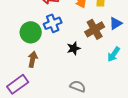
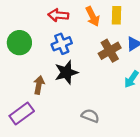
green circle: (31, 32) -> (19, 43), moved
black star: (74, 48) -> (66, 72), moved, size x1.5

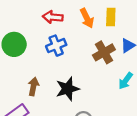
black star: (66, 72) -> (68, 89), moved

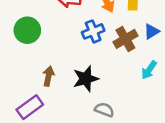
blue cross: (56, 46) -> (93, 31), moved

